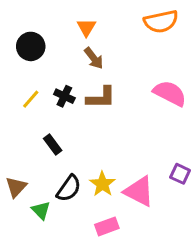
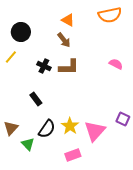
orange triangle: (86, 27) -> (68, 20), moved, turned -32
pink semicircle: (170, 93) -> (116, 64), size x0.6
yellow line: (31, 99) -> (11, 57), moved
pink triangle: (139, 191) -> (95, 131), turned 45

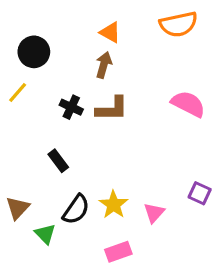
brown arrow: (64, 40) -> (104, 65), turned -126
pink semicircle: (116, 64) -> (188, 104), size x1.5
pink triangle: (95, 131) -> (154, 213), size x0.6

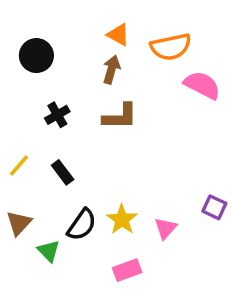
orange semicircle: (178, 24) -> (171, 47), moved
yellow line: (18, 92) -> (19, 165), moved
pink semicircle: (188, 104) -> (202, 85), moved
black cross: (71, 107) -> (57, 115), moved, turned 35

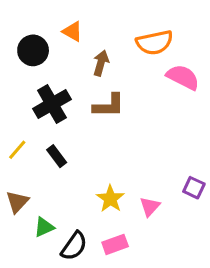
orange triangle: (118, 35) -> (72, 31), moved
black cross: (57, 115) -> (52, 104), size x1.6
black semicircle: (82, 225) -> (74, 246), moved
green triangle: (49, 251) -> (44, 227), turned 50

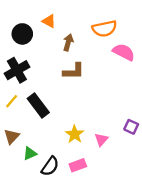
black cross: (52, 104) -> (17, 70), moved
black rectangle: (57, 156) -> (38, 105), size x1.6

